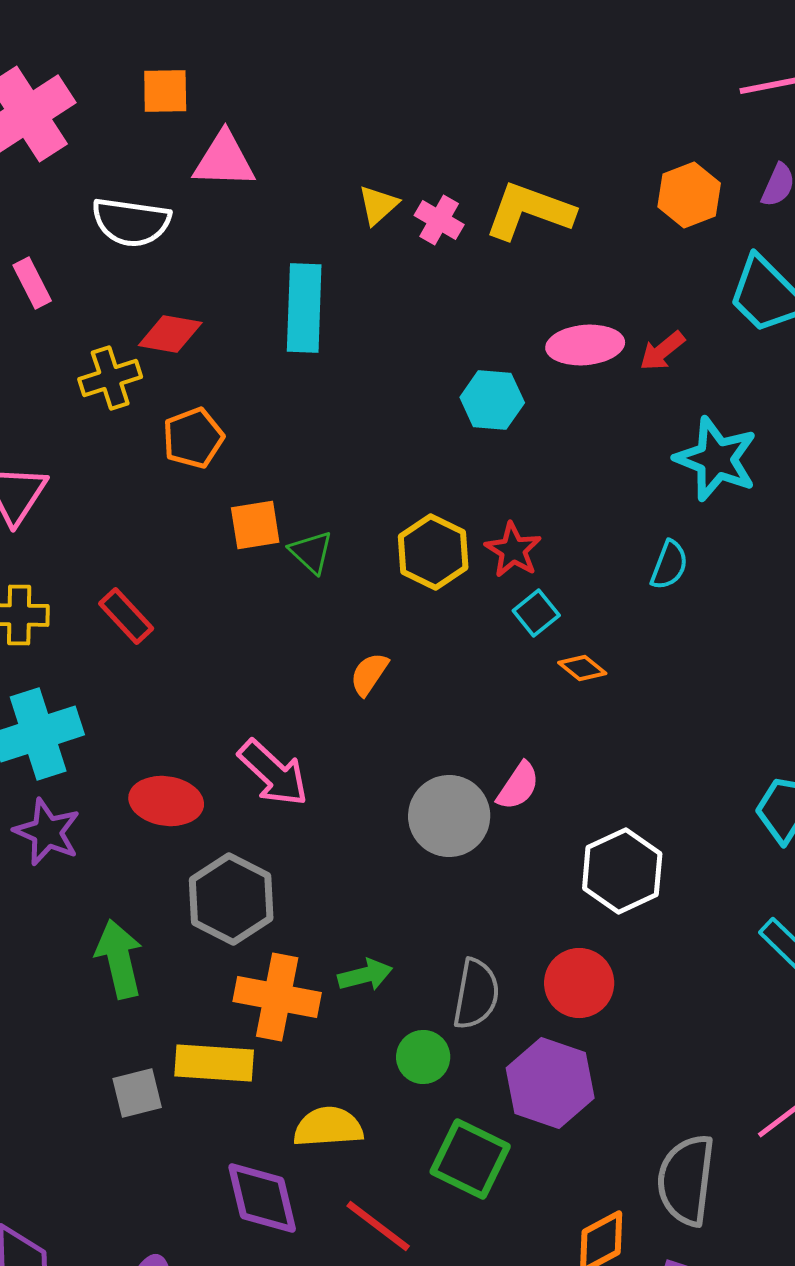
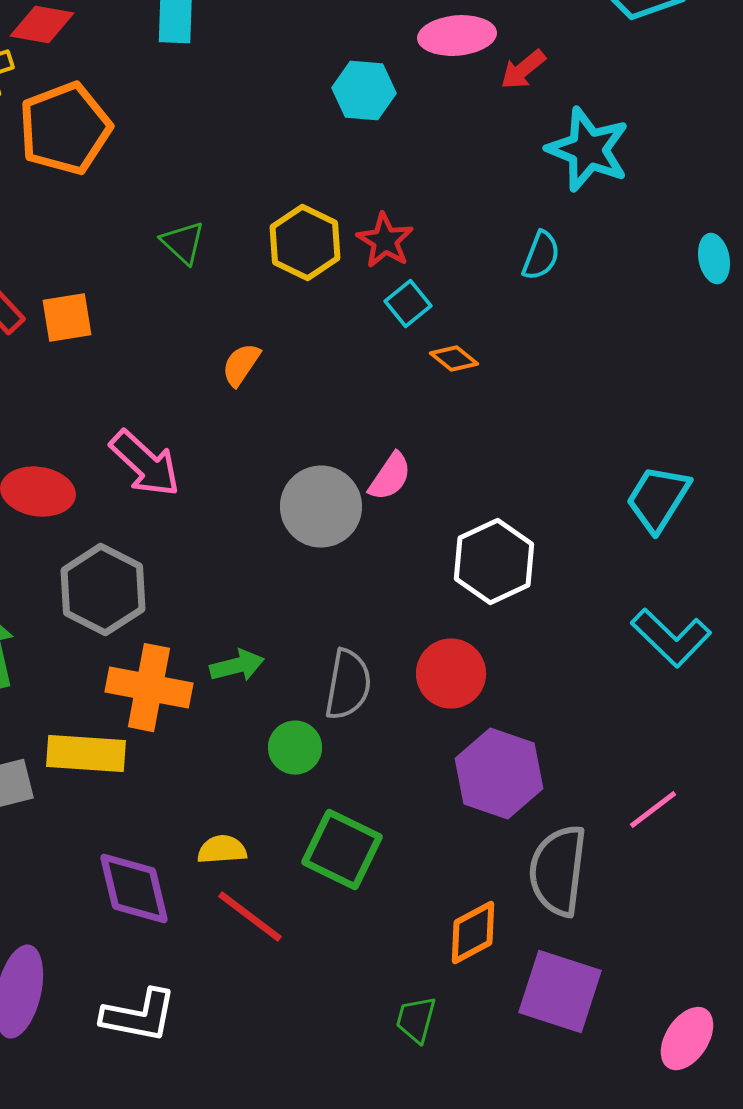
red arrow: (662, 351) -> (523, 70), moved
orange pentagon: (193, 438) -> (65, 129), size x1.5
orange square: (255, 525) -> (67, 318), moved
purple hexagon: (550, 1083) -> (499, 774), moved
yellow semicircle: (328, 1127) -> (222, 850), moved, size x0.7

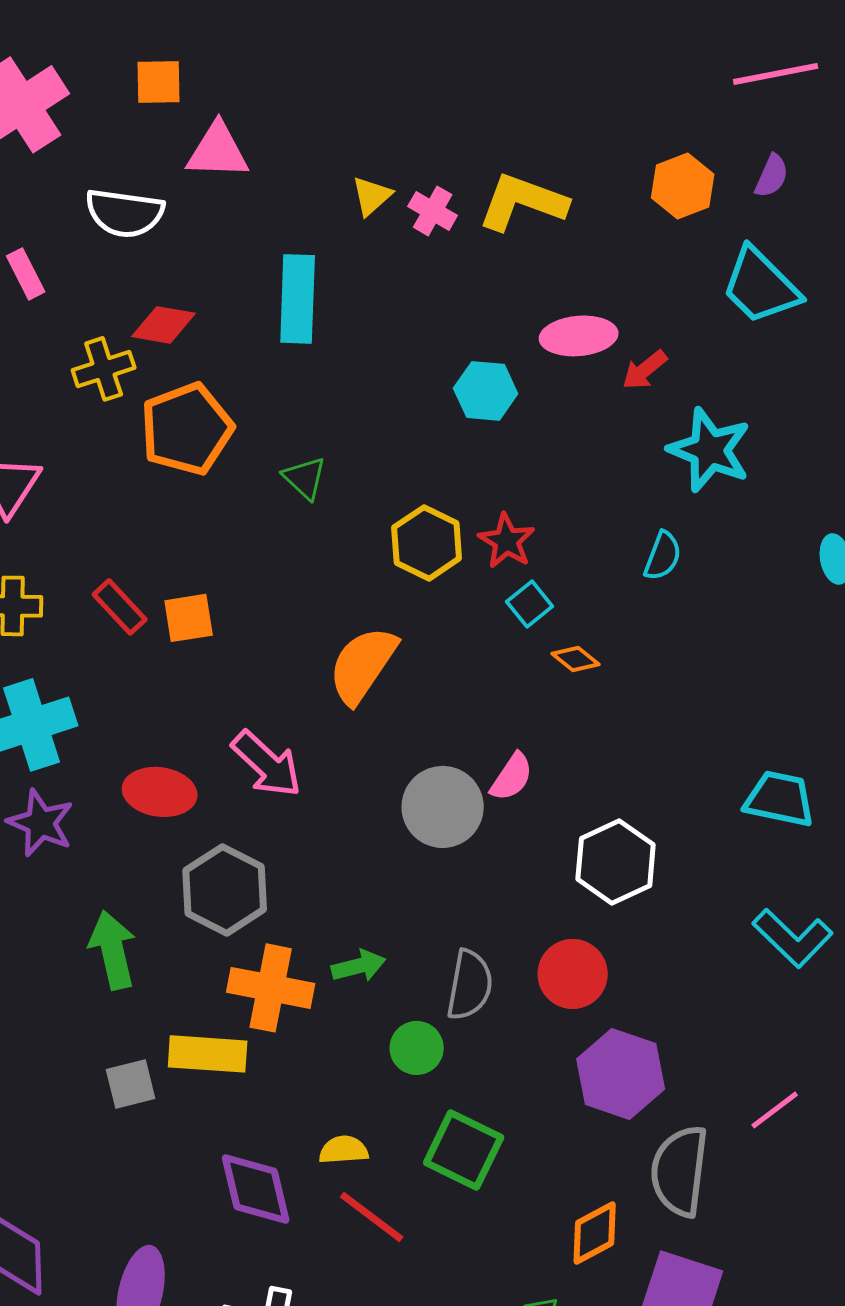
green triangle: (183, 243) -> (305, 478), moved
orange semicircle: (241, 365) -> (363, 665), size x1.8
cyan trapezoid: (658, 499) -> (780, 799), turned 70

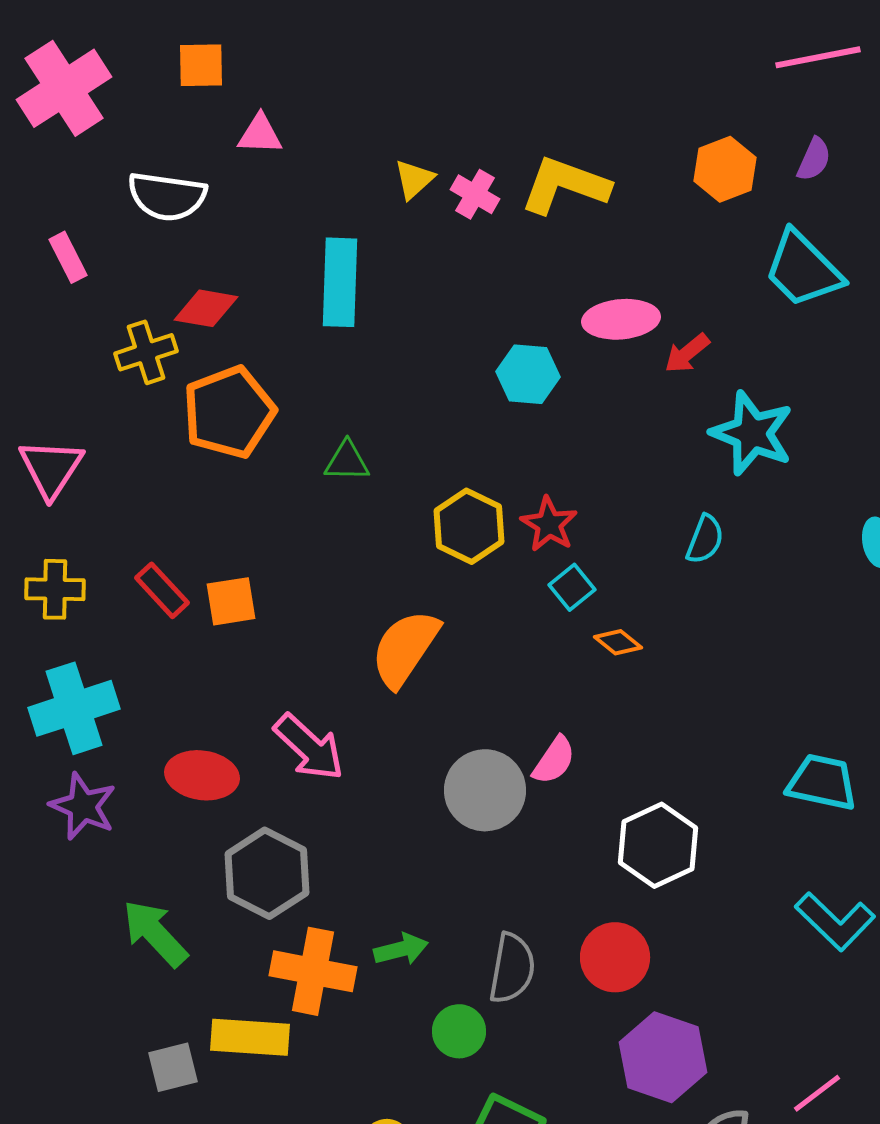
pink triangle: (218, 151) -> (260, 134), size x0.7
green triangle: (305, 478) -> (347, 461), turned -42
green arrow: (113, 950) -> (155, 933), turned -30

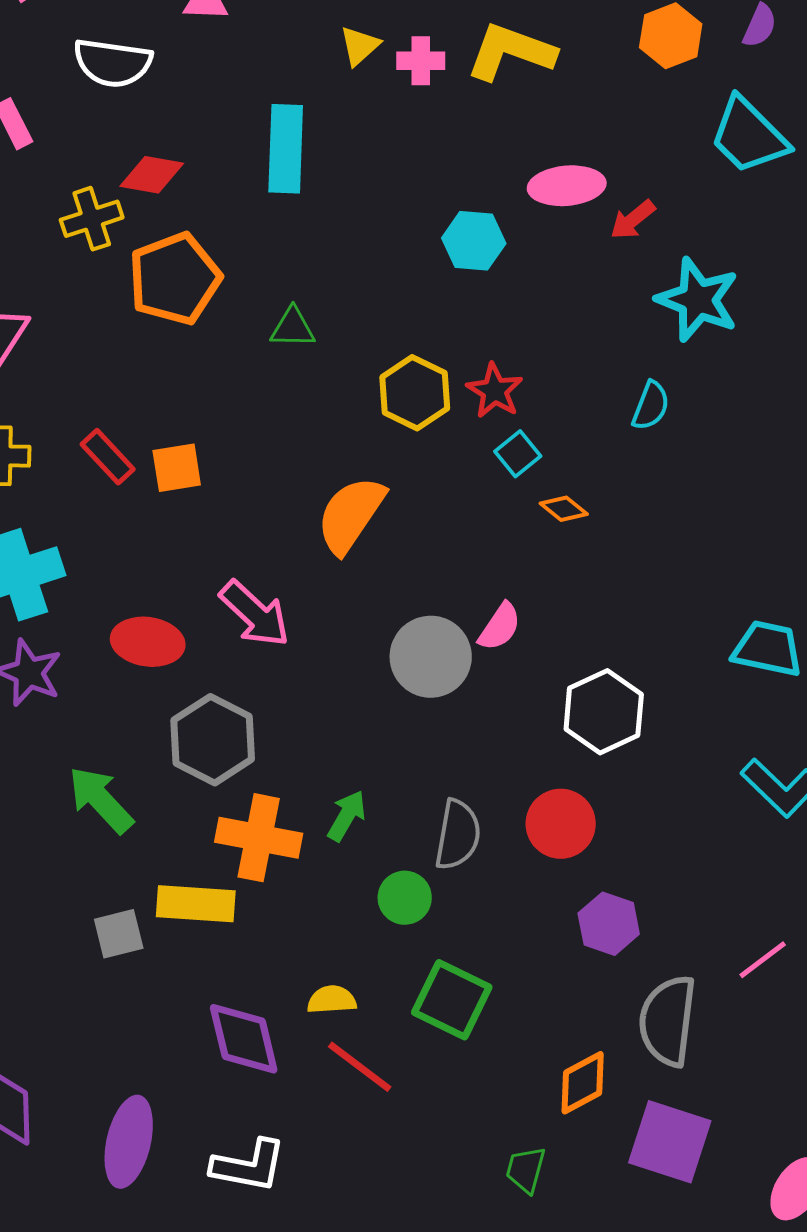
pink cross: (475, 194) -> (421, 61), turned -30
green arrow: (401, 949) -> (347, 816), turned -46
purple hexagon: (663, 1057) -> (609, 924), size x0.7

